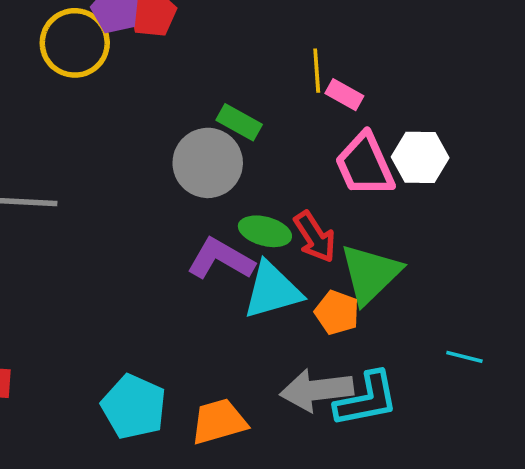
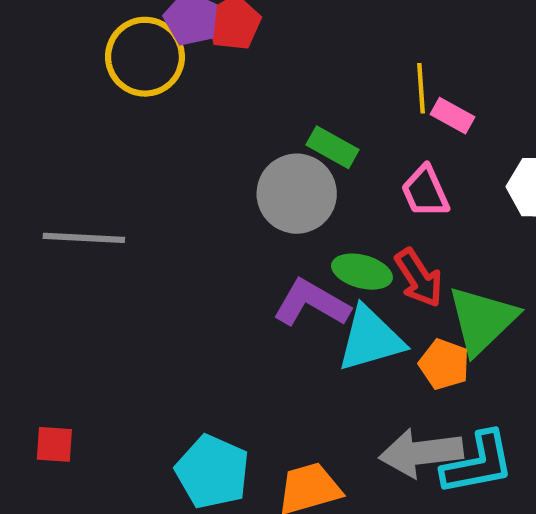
pink trapezoid: (365, 165) -> (425, 192), moved, size x0.7

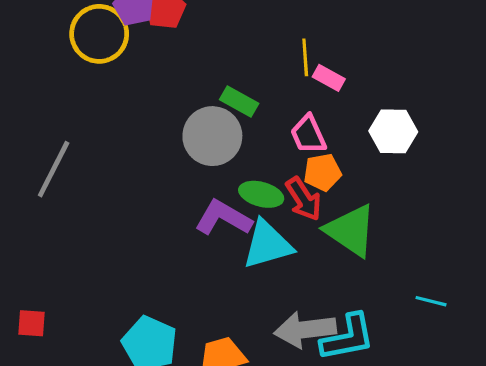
gray line: (84, 238) -> (54, 169), turned -66
green triangle: (482, 320) -> (351, 230), turned -42
orange pentagon: (444, 364) -> (322, 172), moved, turned -30

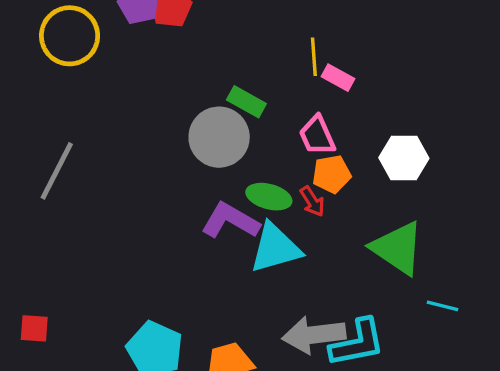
yellow circle: (99, 34) -> (70, 36), moved
white hexagon: (393, 131) -> (404, 158), moved
red arrow: (304, 199) -> (312, 201), size x0.7
green triangle: (351, 230) -> (397, 248), moved

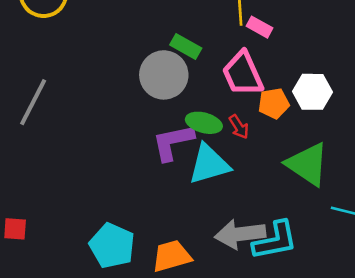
pink trapezoid: (317, 135) -> (243, 74), size x1.4
orange pentagon: (332, 174) -> (274, 103), moved
purple L-shape: (230, 221) -> (173, 142), turned -42

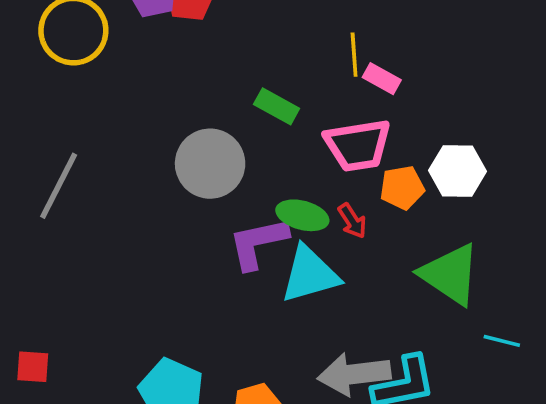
pink trapezoid: (243, 74) -> (358, 145), turned -75
gray circle: (164, 75) -> (210, 164), moved

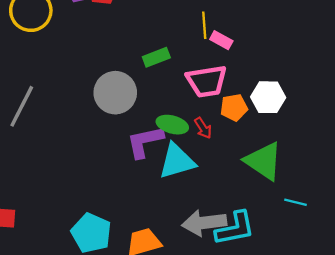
green rectangle: (277, 106) -> (156, 57), turned -50

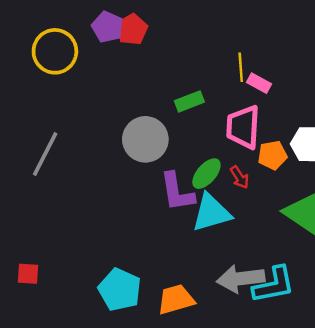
pink trapezoid: (207, 81) -> (243, 127), turned 102
green ellipse: (172, 125) -> (206, 174), turned -64
purple L-shape: (145, 142) -> (177, 192), turned -87

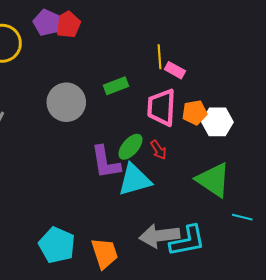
gray circle: (145, 139) -> (66, 102), moved
orange pentagon: (272, 155) -> (195, 113), moved
orange trapezoid: (176, 299) -> (105, 253), turned 88

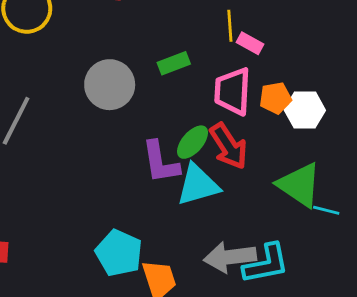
red arrow: (158, 150) -> (229, 146), size x1.8
cyan line: (242, 217) -> (326, 210), moved
cyan pentagon: (57, 245) -> (119, 253), moved

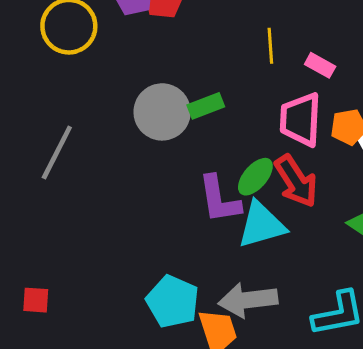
yellow line: (230, 26) -> (270, 46), moved
green rectangle: (174, 63) -> (206, 106), moved
gray arrow: (230, 257) -> (248, 300), moved

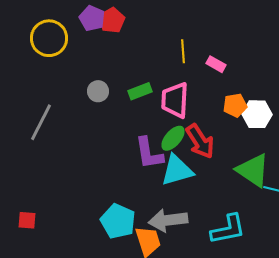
gray circle: (162, 112) -> (98, 91), moved, size x0.6
pink trapezoid: (301, 119) -> (175, 100), moved

